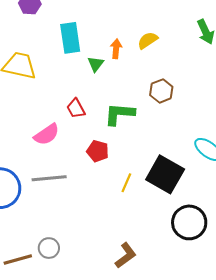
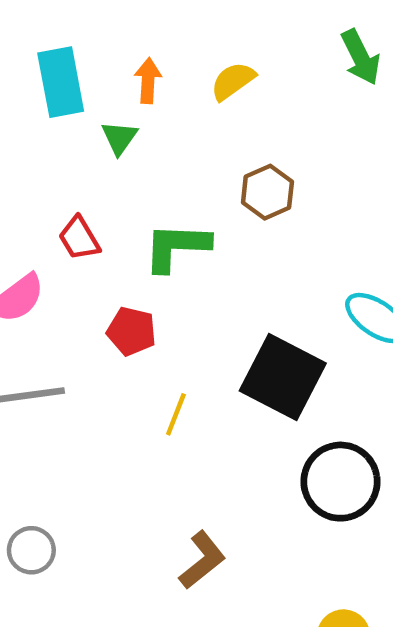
orange arrow: (116, 49) -> (148, 81), moved
yellow line: (126, 183) -> (176, 414), moved

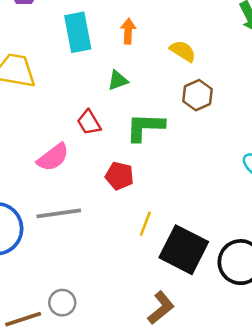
yellow semicircle: (233, 81) -> (183, 51), moved, turned 68
green triangle: (119, 138) -> (118, 80), moved, turned 35
black square: (283, 377) -> (184, 250), moved

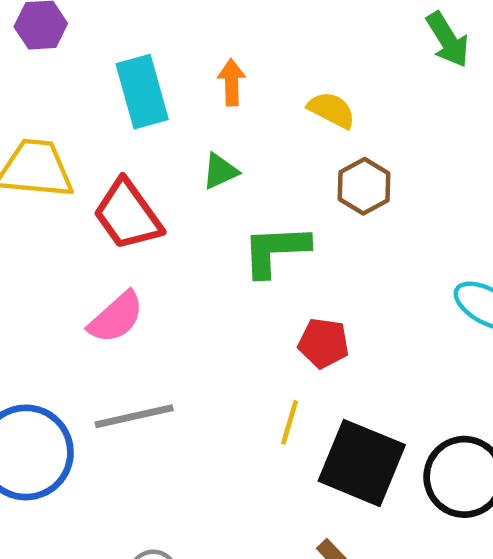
red trapezoid: (89, 122) -> (128, 215), moved, size x1.6
red pentagon: (119, 176) -> (324, 343), moved

